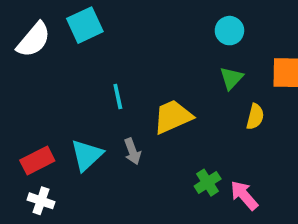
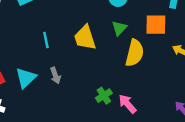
yellow trapezoid: (173, 117) -> (85, 38), moved, turned -84
yellow semicircle: (255, 117) -> (135, 53), size x1.6

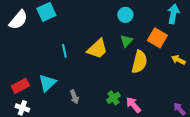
orange square: (156, 25) -> (157, 38), turned 30
yellow trapezoid: (85, 38) -> (97, 49), turned -115
gray arrow: (55, 75) -> (74, 97), moved

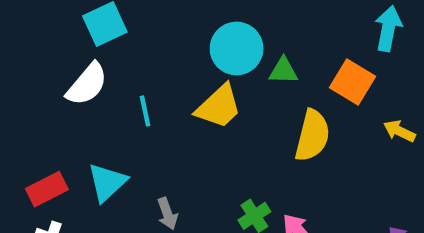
cyan circle: (125, 15) -> (237, 49), moved, size x1.5
white semicircle: (18, 20) -> (87, 84), moved
green triangle: (126, 41) -> (283, 71), moved, turned 48

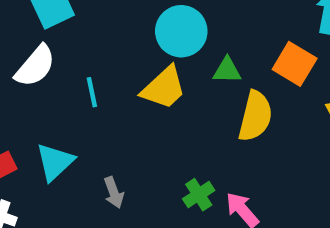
green triangle: (283, 71) -> (227, 70), moved

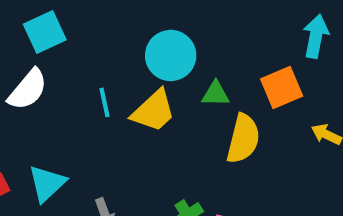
orange square: (295, 64) -> (282, 87), turned 36
cyan line: (92, 92) -> (104, 102), moved

